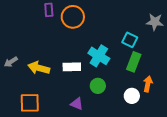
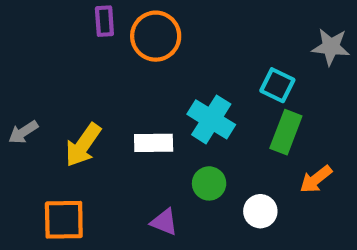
yellow arrow: (39, 68) -> (83, 145), turned -70
orange arrow: (148, 84) -> (316, 179), turned -140
white circle: (132, 96) -> (260, 211), moved

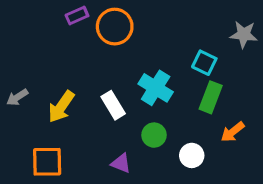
purple rectangle: (104, 21) -> (77, 16), turned 70
white rectangle: (154, 143) -> (113, 105), turned 60

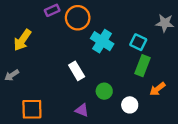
cyan cross: (156, 88) -> (102, 41), moved
gray arrow: (17, 97) -> (12, 75), moved
yellow arrow: (61, 107) -> (22, 40), moved

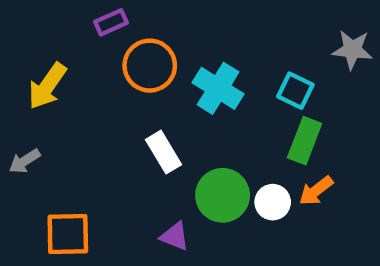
orange circle: (78, 18) -> (150, 66), moved
orange arrow: (157, 89) -> (316, 191), moved
green circle: (104, 91) -> (223, 195), size x1.5
white circle: (130, 105) -> (273, 202), moved

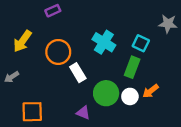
orange circle: (150, 66) -> (58, 52), moved
green rectangle: (305, 141) -> (132, 67), moved

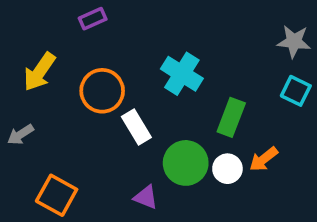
cyan square: (141, 43) -> (296, 91), moved
orange square: (32, 112) -> (57, 195), turned 30

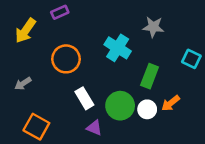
gray star: (294, 41) -> (153, 27), moved
yellow arrow: (39, 72) -> (25, 31), moved
white rectangle: (136, 127) -> (84, 98), moved
gray arrow: (20, 134) -> (23, 84), moved

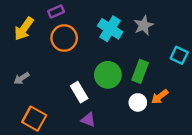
gray star: (153, 27) -> (144, 25), turned -30
cyan cross: (118, 48) -> (110, 29), moved
orange circle: (66, 59) -> (64, 38), moved
green circle: (120, 106) -> (108, 75), moved

